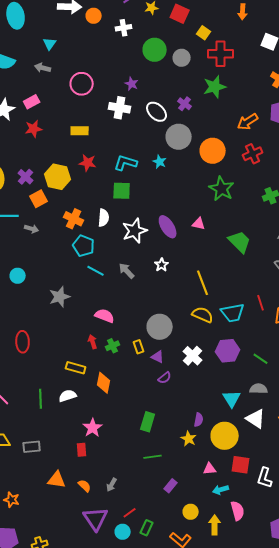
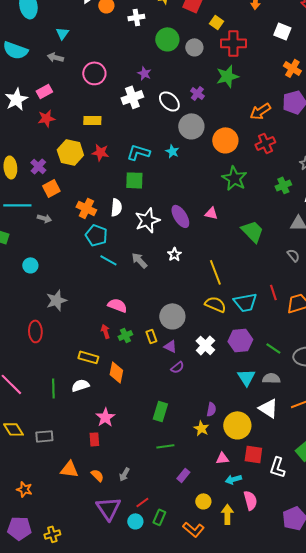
white cross: (120, 108) -> (132, 97), turned -30
yellow hexagon: (58, 177) -> (70, 152), moved
gray star: (60, 297) -> (56, 300), moved
cyan triangle: (232, 399) -> (246, 377), moved

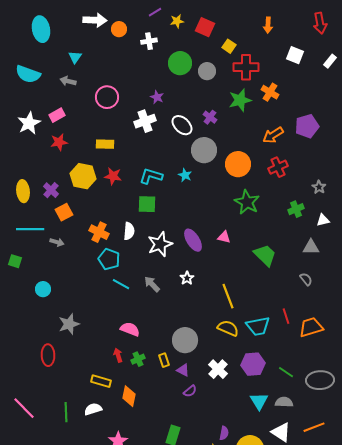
orange cross: (292, 68) -> (270, 92), moved

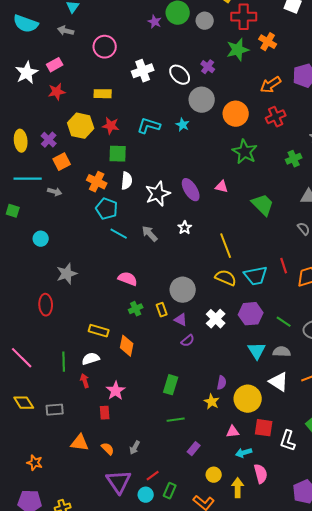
purple star: (157, 97) -> (155, 22), moved
green square: (147, 204) -> (118, 154), moved
red arrow: (118, 355) -> (85, 381), moved

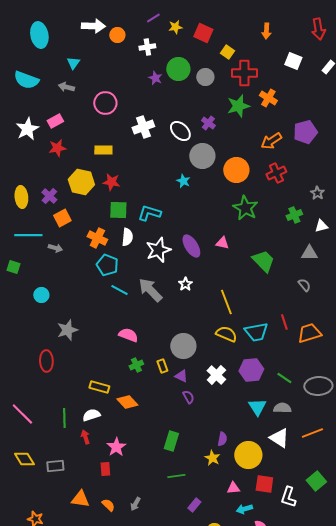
cyan L-shape: (149, 126) -> (149, 213), moved
gray arrow: (150, 234) -> (150, 290), size x1.5
purple semicircle: (188, 341) -> (188, 397), turned -80
orange diamond: (127, 346) -> (127, 402), turned -55

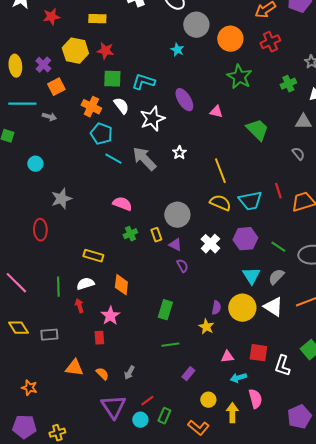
white semicircle: (127, 237) -> (121, 106), turned -42
purple ellipse: (191, 246) -> (184, 100), moved
orange diamond: (127, 402) -> (121, 285), moved, turned 50
gray semicircle: (282, 408) -> (276, 277), turned -48
yellow circle: (248, 455) -> (242, 308), moved

